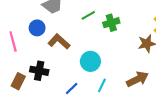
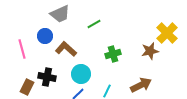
green cross: (111, 23) -> (113, 54), moved
cyan circle: (90, 61) -> (81, 74), moved

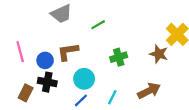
blue circle: (45, 36) -> (45, 60), moved
brown L-shape: (66, 49) -> (68, 52), turned -50
brown star: (150, 51) -> (159, 54), turned 30

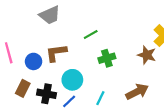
green line: (98, 25) -> (91, 34), moved
black cross: (47, 82) -> (46, 94), moved
brown rectangle: (26, 93) -> (23, 88), moved

